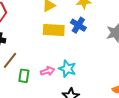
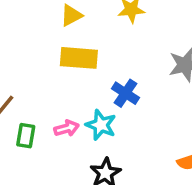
blue cross: (78, 25) -> (125, 93), moved

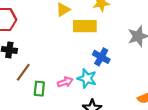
yellow rectangle: (79, 58) -> (85, 26), moved

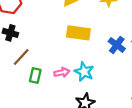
yellow rectangle: (85, 26) -> (78, 33), moved
blue cross: (101, 57) -> (117, 45), moved

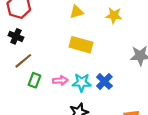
blue cross: (117, 45) -> (104, 81), moved
cyan star: (84, 72) -> (82, 83), turned -30

